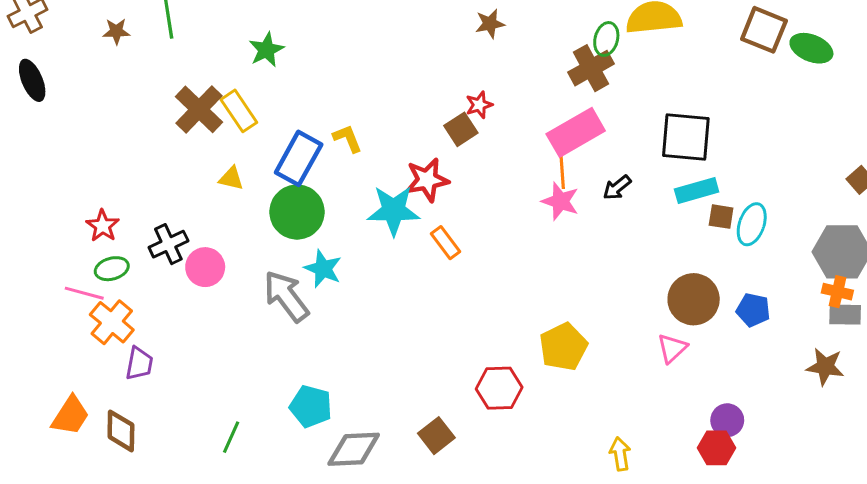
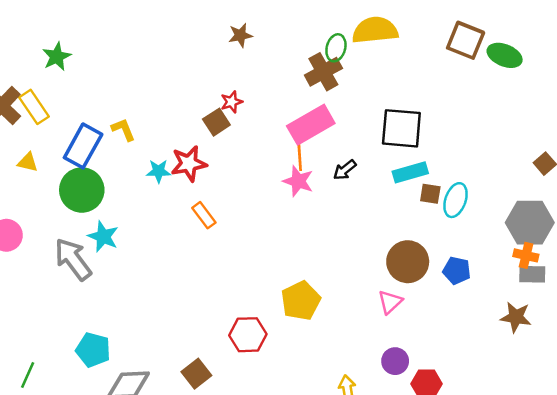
cyan star: (393, 210) -> (159, 171), moved, size x0.6
purple circle: (727, 420) -> (395, 361), moved

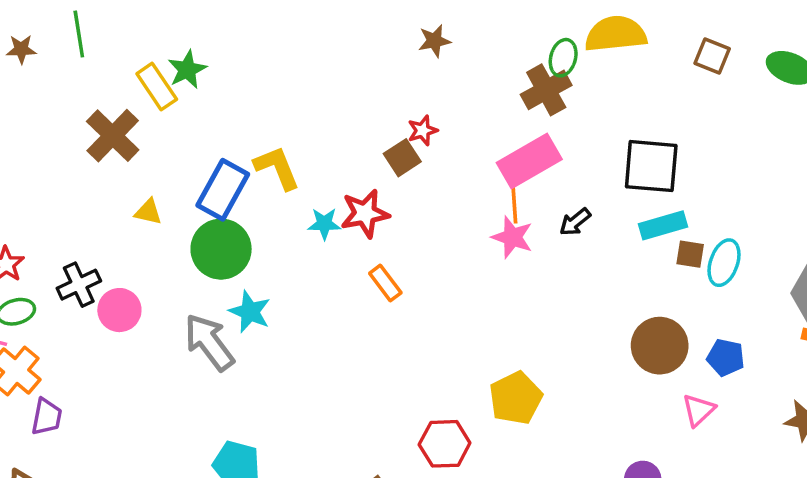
brown square: (466, 40) -> (712, 56), moved, size x0.7
yellow rectangle: (34, 107) -> (157, 87), moved
yellow L-shape: (123, 130) -> (277, 168), size x1.4
pink triangle: (390, 302) -> (699, 410), moved

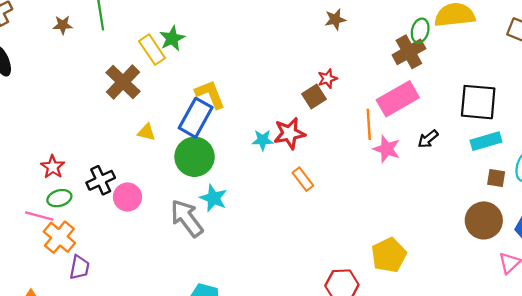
yellow L-shape: (277, 168) -> (210, 94), moved
orange line: (514, 200) -> (369, 124), moved
brown square: (690, 254) -> (496, 178), moved

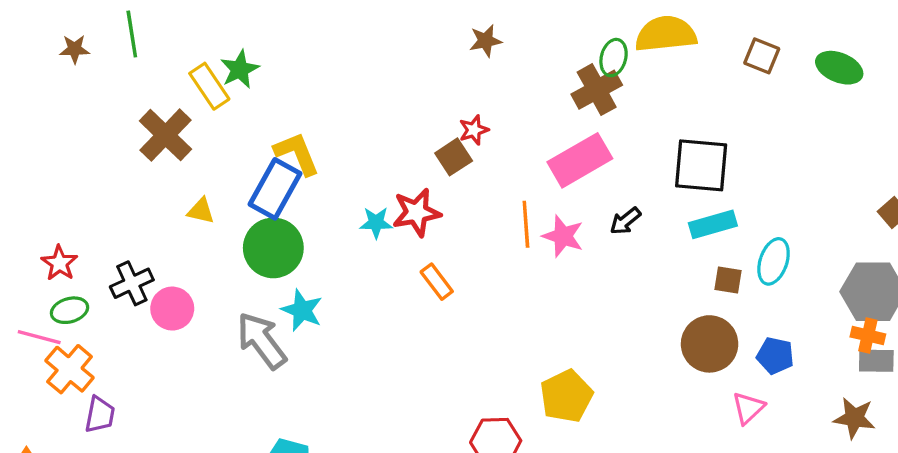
orange line: (369, 124) -> (526, 224), moved

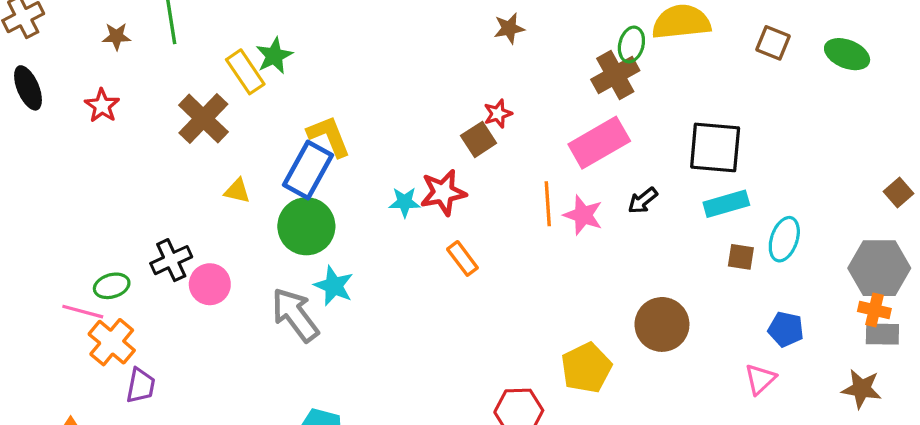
red star: (59, 263) -> (102, 106), moved
brown circle: (710, 344) -> (662, 324), moved

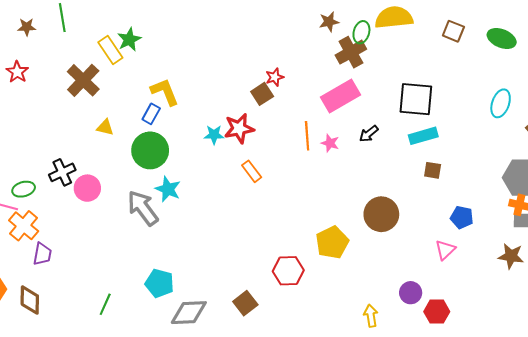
brown star: (509, 28) -> (329, 22), moved
blue rectangle: (308, 170) -> (151, 114), size x0.6
pink star: (583, 215) -> (330, 143), size x0.7
cyan ellipse: (784, 239) -> (501, 103), moved

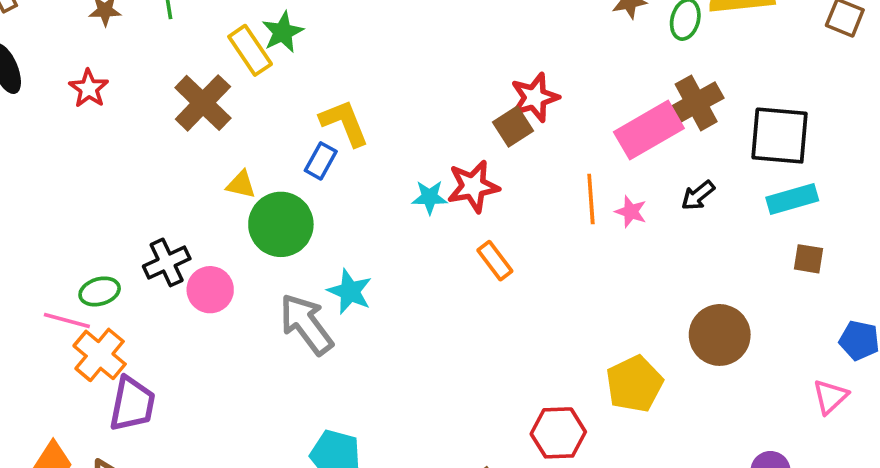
brown cross: (351, 52) -> (696, 103), moved
red star: (275, 77) -> (535, 97), size x1.5
green circle: (150, 150) -> (281, 224), moved
purple trapezoid: (42, 254) -> (132, 404), size x1.4

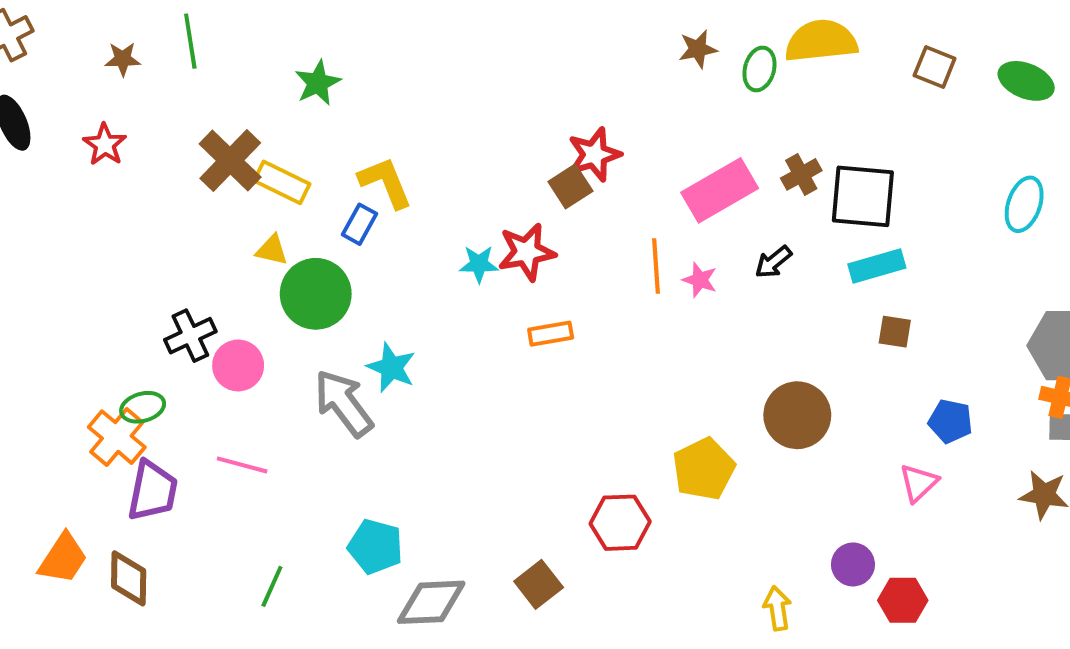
yellow rectangle: (250, 50) -> (282, 182), moved, turned -30
brown cross: (696, 103) -> (801, 174), moved, size x0.7
orange rectangle: (495, 261) -> (551, 334), turned -63
green ellipse: (100, 291) -> (143, 407), moved
pink line: (67, 320) -> (242, 465), moved

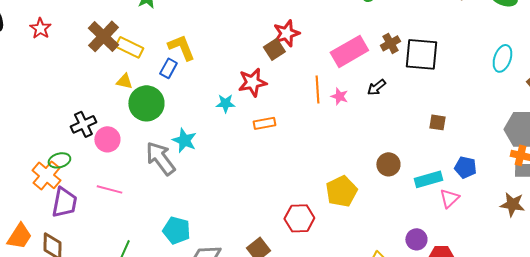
cyan star: (479, 264) -> (225, 103), moved
cyan rectangle: (877, 266) -> (428, 179), moved
brown circle: (797, 415) -> (388, 164), size x0.7

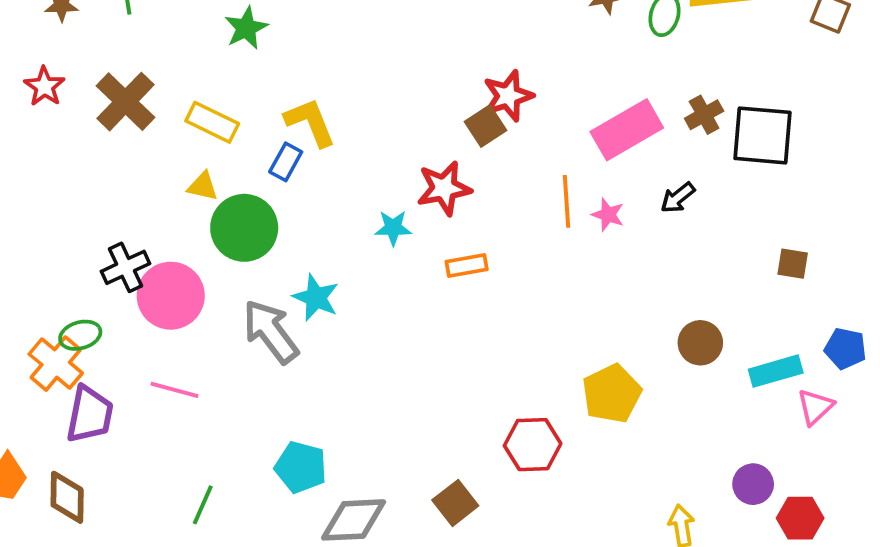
brown cross: (103, 36) -> (125, 102), moved
pink circle: (107, 139) -> (171, 296), size x1.4

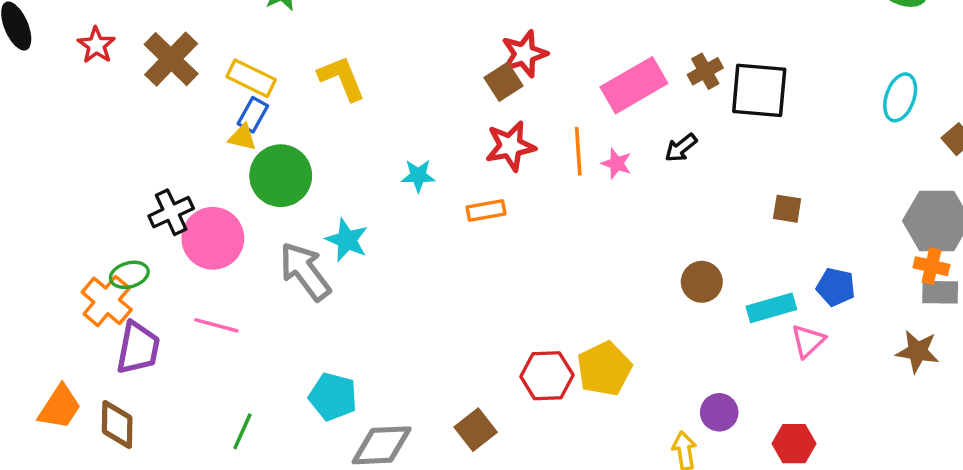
blue rectangle: (286, 162) -> (253, 115), moved
red star: (444, 188) -> (510, 146), moved
yellow pentagon: (612, 394) -> (604, 369), moved
purple circle: (753, 484) -> (719, 412), moved

